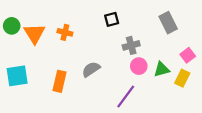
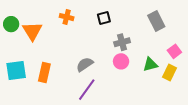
orange cross: (65, 32) -> (67, 17), moved
pink circle: (139, 66) -> (121, 61), moved
orange rectangle: (59, 81) -> (44, 72), moved
purple line: (126, 97) -> (87, 90), moved

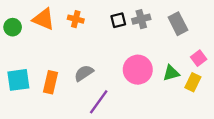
orange triangle: (32, 31) -> (44, 19), moved, turned -35
gray cross: (122, 42) -> (141, 19), moved
pink circle: (121, 61) -> (138, 70), size x1.6
gray semicircle: (85, 64) -> (84, 73), moved

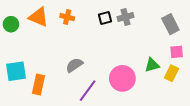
gray rectangle: (178, 24) -> (170, 24), moved
pink square: (199, 58) -> (177, 52), turned 32
pink circle: (138, 70) -> (122, 78), moved
orange rectangle: (50, 82) -> (39, 85), moved

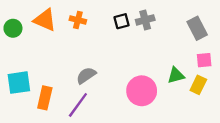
purple line: (88, 91) -> (78, 105), moved

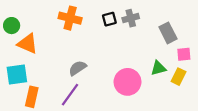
orange triangle: (45, 20) -> (28, 44), moved
orange cross: (78, 20) -> (70, 18), size x1.5
gray rectangle: (197, 28) -> (168, 33), moved
orange rectangle: (45, 98) -> (32, 97), moved

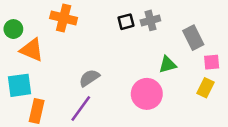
orange cross: (70, 18) -> (64, 18), moved
green triangle: (158, 68) -> (168, 65), moved

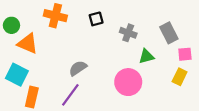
gray cross: (150, 20) -> (128, 33), moved, turned 35
black square: (126, 22) -> (96, 19), moved
cyan square: (20, 85) -> (17, 75), turned 35

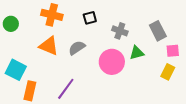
orange triangle: (28, 44) -> (49, 46), moved
gray semicircle: (78, 68) -> (77, 48), moved
pink circle: (128, 82) -> (112, 62), moved

